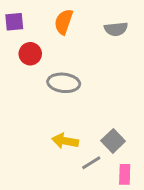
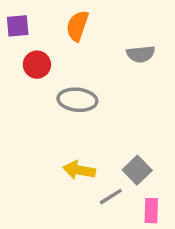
gray semicircle: (116, 29) -> (141, 54), moved

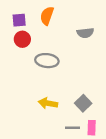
purple square: (18, 26) -> (19, 20), moved
gray line: (111, 197) -> (72, 128), moved, turned 32

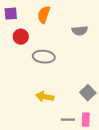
purple square: (19, 20) -> (11, 14), moved
gray square: (83, 103) -> (88, 93), moved

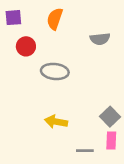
pink rectangle: (86, 120) -> (111, 140), moved

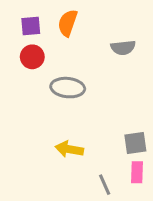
purple square: (13, 18) -> (31, 26), moved
gray square: (110, 117) -> (135, 143), turned 36
gray line: (85, 151) -> (105, 185), turned 66

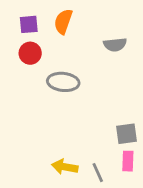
yellow arrow: (69, 149) -> (65, 167), moved

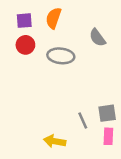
gray semicircle: (115, 45) -> (97, 38), turned 60
gray ellipse: (63, 82) -> (61, 56), moved
gray line: (98, 173) -> (83, 120), moved

